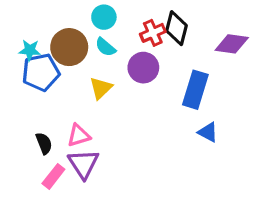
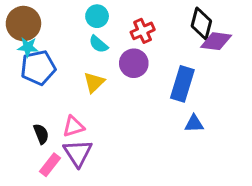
black diamond: (176, 28) -> (201, 24), moved
brown circle: (69, 47) -> (23, 24), moved
blue triangle: (208, 132) -> (194, 124), turned -30

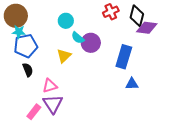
cyan circle: (97, 16) -> (66, 21), moved
red cross: (143, 31) -> (111, 12), moved
cyan semicircle: (98, 44) -> (78, 38), moved
black semicircle: (41, 134) -> (28, 70), moved

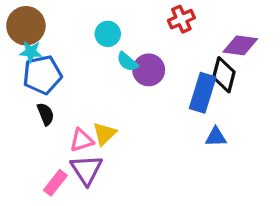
black diamond: (137, 16) -> (224, 75), moved
yellow triangle: (64, 56) -> (104, 134), moved

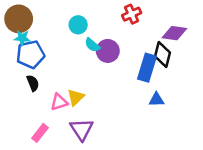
purple triangle: (86, 170) -> (82, 129), moved

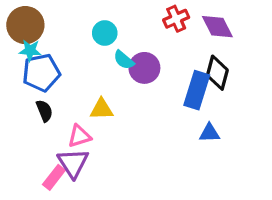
purple diamond: (174, 33) -> (217, 27), moved, turned 55
yellow triangle: (76, 97) -> (102, 109), moved, turned 42
purple triangle: (82, 129) -> (73, 163), moved

